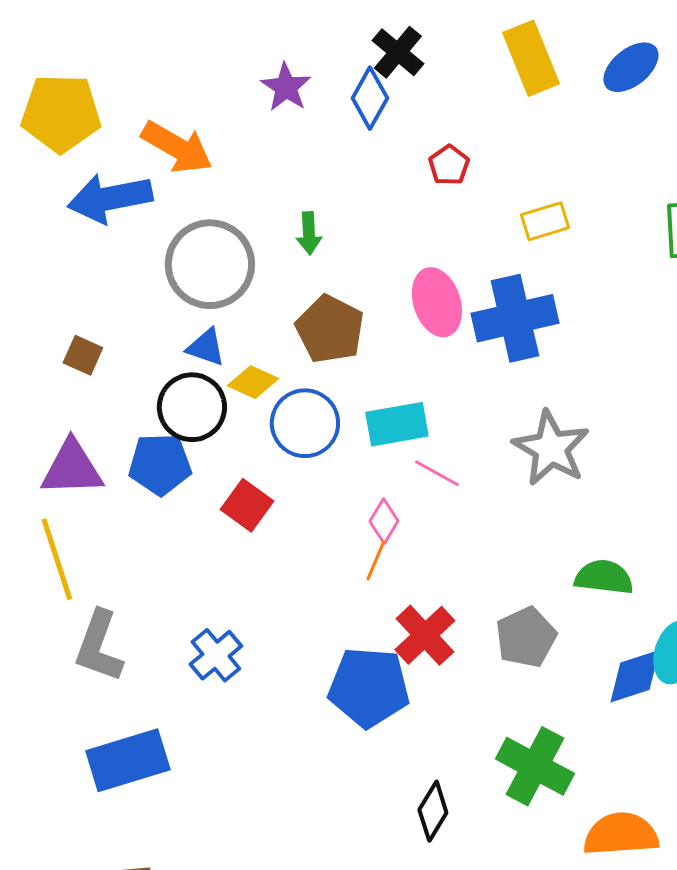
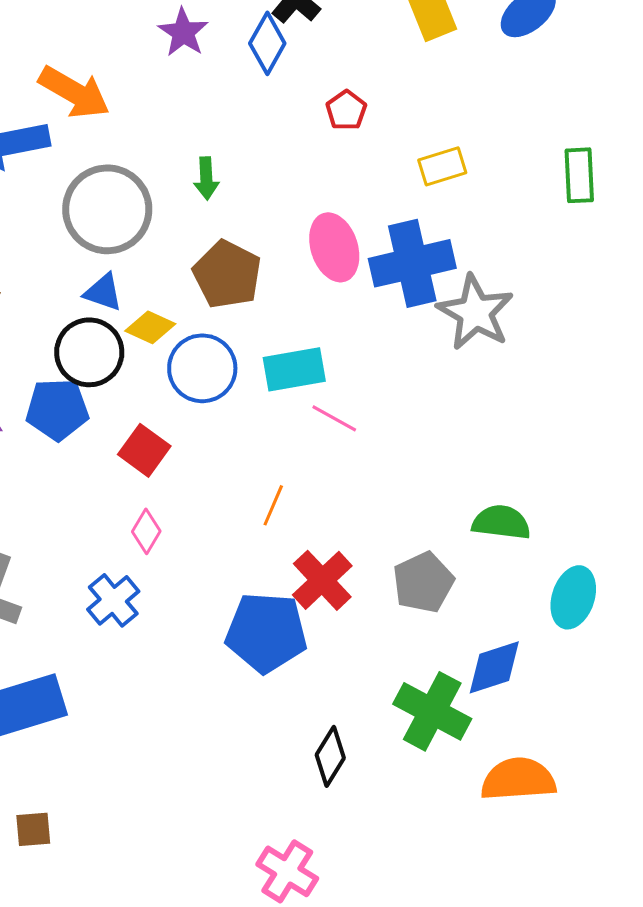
gray star: (551, 448) -> (475, 312), moved
pink diamond: (384, 521) -> (146, 531), moved
blue diamond: (635, 676) -> (494, 667), moved

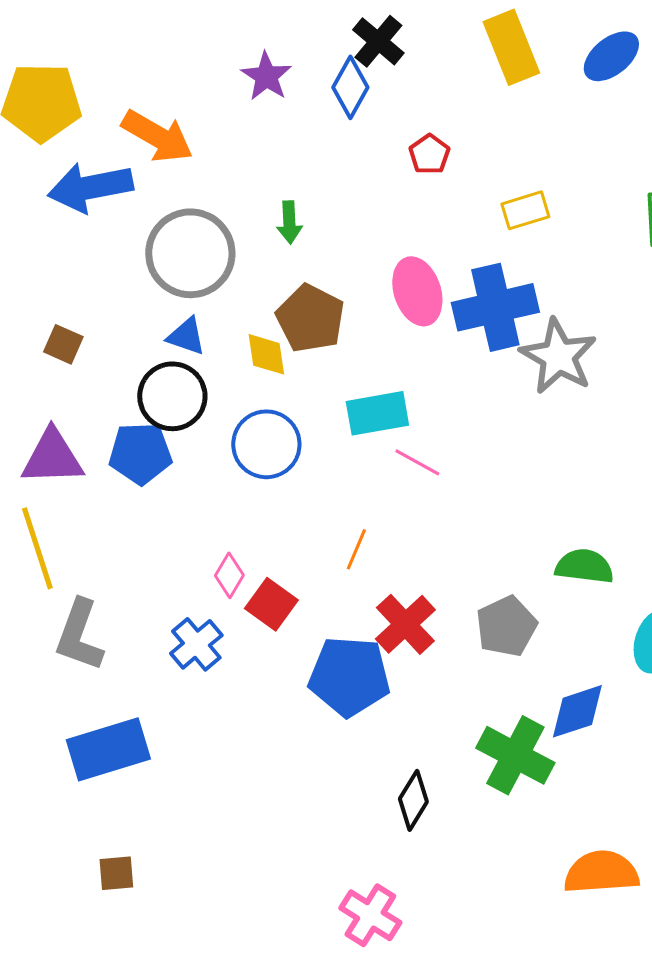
yellow diamond: (150, 327) -> (266, 354), moved, turned 57
blue circle: (202, 368) -> (266, 444), moved
red square: (144, 450) -> (271, 604), moved
orange semicircle: (518, 779) -> (601, 872), moved

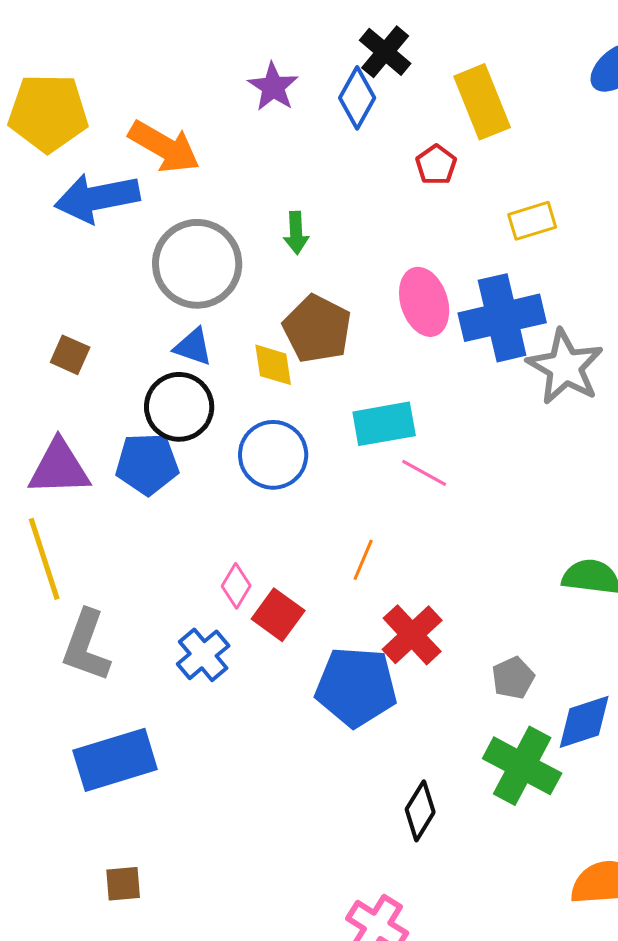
yellow rectangle: (511, 47) -> (482, 102), moved
gray pentagon: (506, 626) -> (513, 678), moved, size x0.7

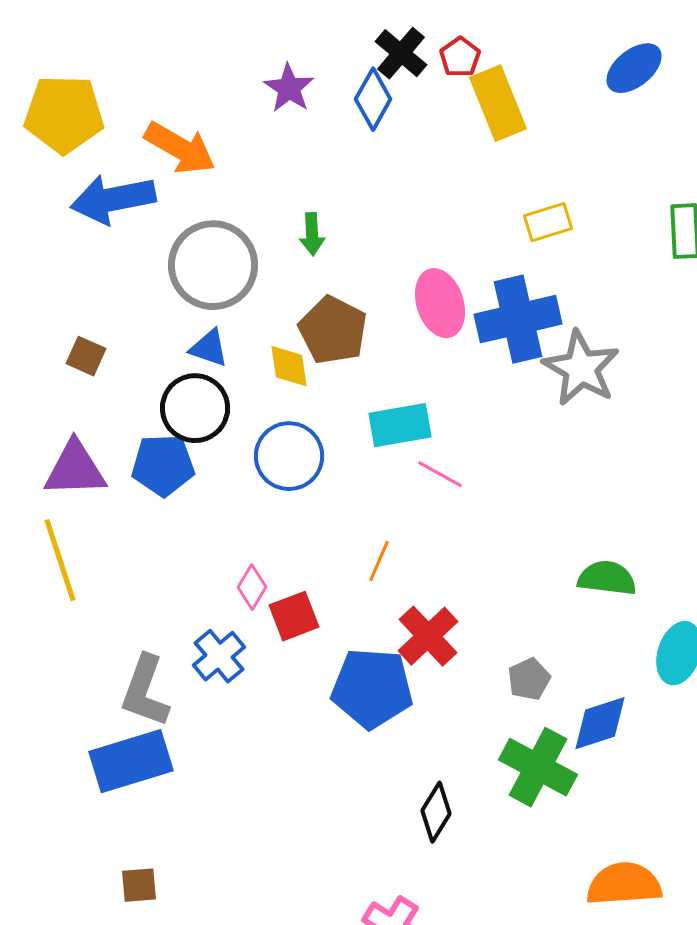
red pentagon: (436, 165) -> (460, 57), moved
red square: (278, 615) -> (294, 616), turned 33
gray L-shape: (86, 646) -> (145, 691), moved

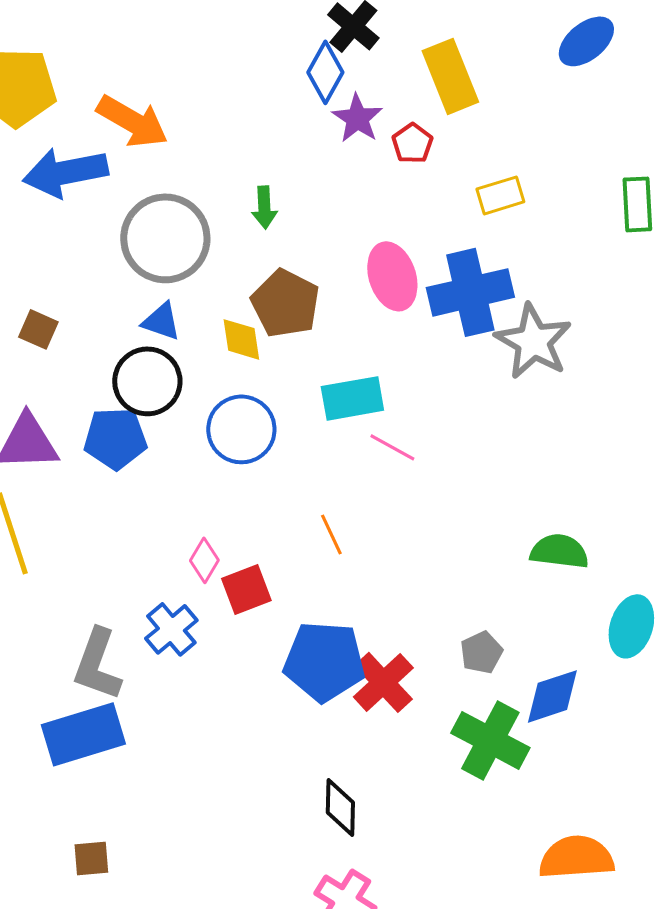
red pentagon: (460, 57) -> (412, 143), moved
purple star: (289, 88) -> (357, 118), moved
orange line: (379, 561) -> (331, 534), turned -48
red cross: (428, 636) -> (383, 682), moved
black diamond: (436, 812) -> (340, 807), moved, turned -30

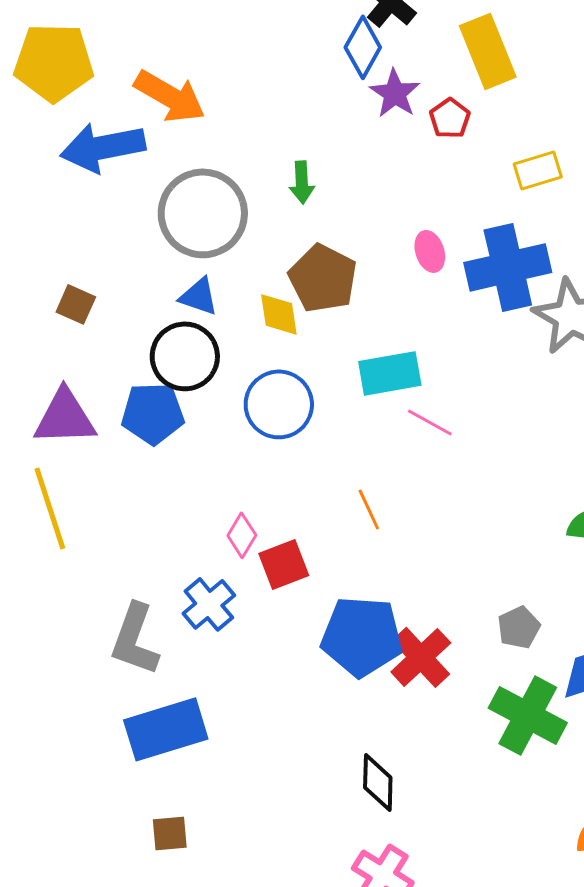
pink ellipse: (392, 276) -> (430, 251), size x0.6
blue rectangle: (83, 734) -> (166, 729), moved
brown square: (91, 858) -> (170, 833), moved

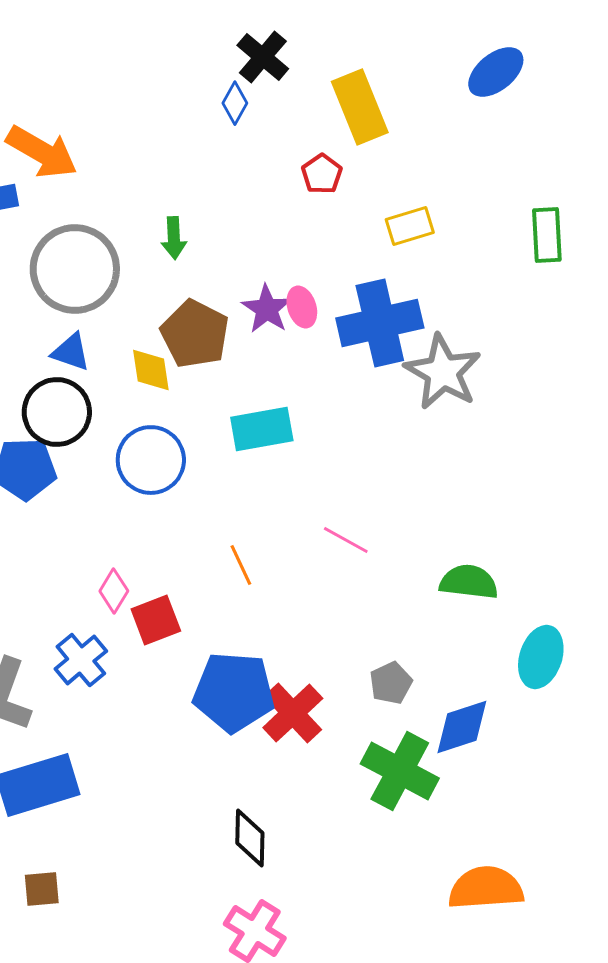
blue diamond: (363, 47) -> (235, 103), size x0.7
purple star: (395, 93) -> (267, 309), moved
pink line: (430, 422) -> (346, 540), moved

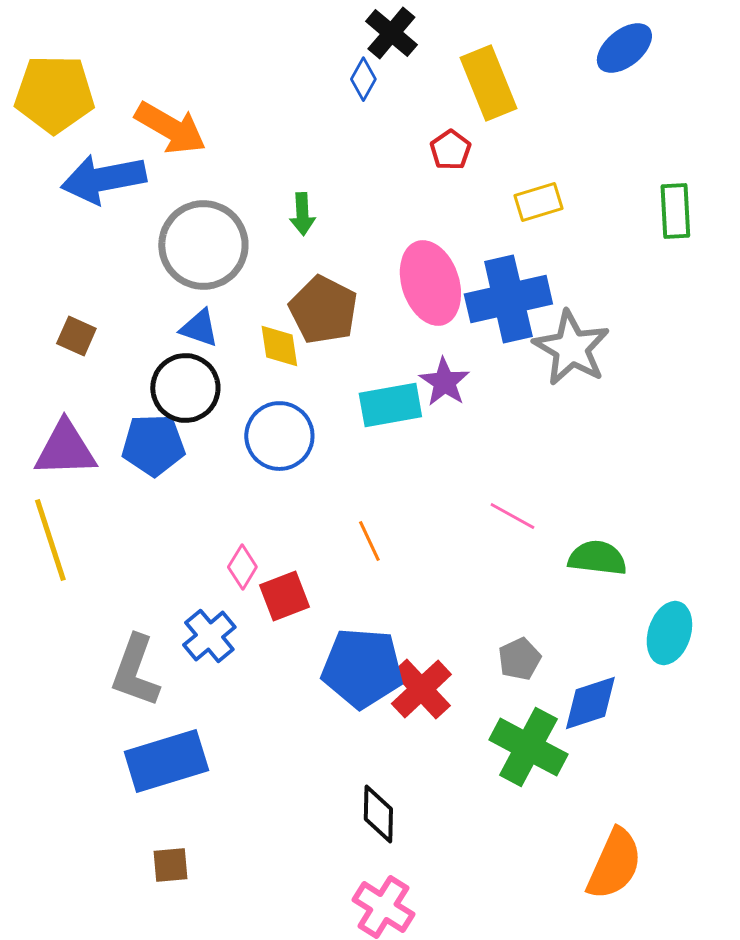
pink ellipse: (302, 307) -> (430, 283), size x2.0
purple star: (267, 309) -> (444, 382), moved
pink line: (346, 540) -> (512, 516), moved
orange semicircle: (486, 888) -> (614, 864), turned 118

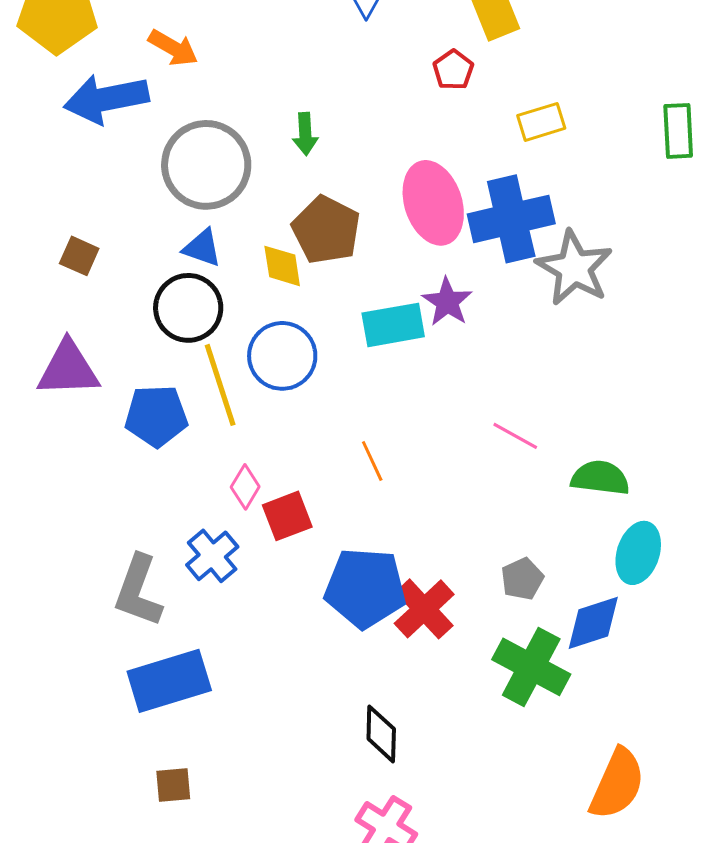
orange arrow: (170, 128) -> (173, 48), size x0.7
blue pentagon: (153, 445) -> (156, 416), moved
yellow line: (50, 540) -> (220, 385), moved
cyan ellipse: (669, 633) -> (638, 553), moved

